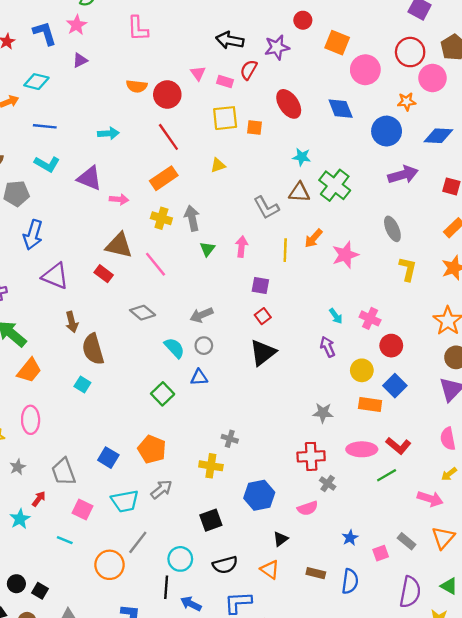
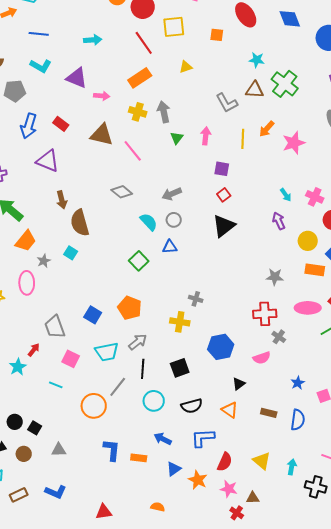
yellow square: (225, 118) -> (174, 27), moved
red rectangle: (104, 274) -> (61, 124), moved
gray star: (18, 467) -> (44, 261), moved
black line: (166, 587) -> (143, 369), moved

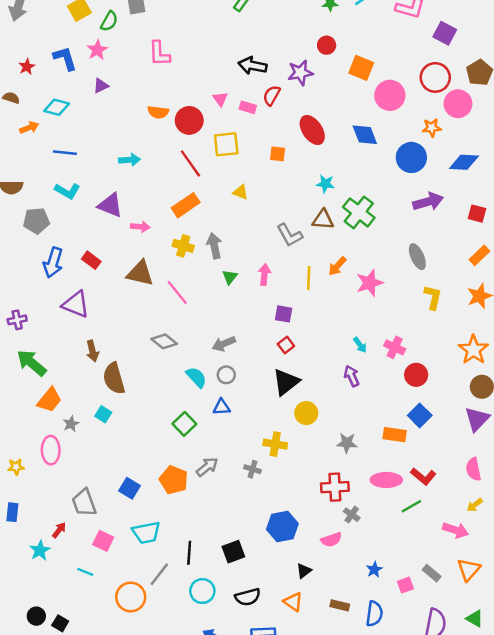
yellow triangle: (186, 67) -> (241, 192), turned 40
yellow circle: (308, 241) -> (306, 413), moved
yellow cross: (180, 322) -> (275, 444), moved
gray arrow: (138, 342) -> (207, 467), moved

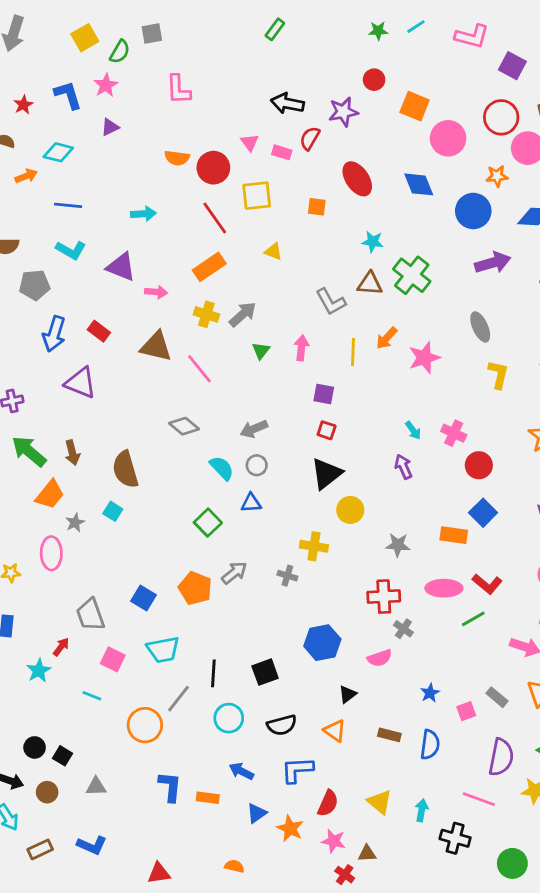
gray arrow: (214, 246) -> (243, 314), turned 60
red square: (286, 345) -> (327, 430), turned -35
brown arrow: (92, 351) -> (72, 453), moved

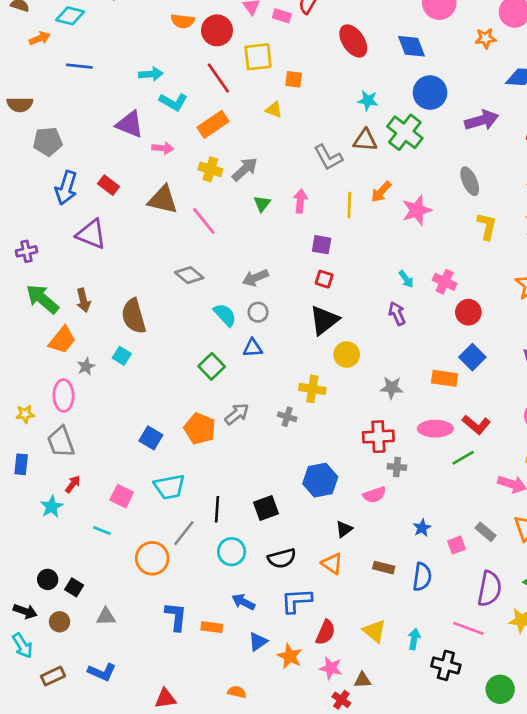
orange square: (317, 207) -> (294, 79), moved
blue circle: (473, 211) -> (430, 93), moved
cyan L-shape: (71, 250) -> (173, 102), moved
gray trapezoid: (90, 615) -> (61, 442), moved
gray cross: (403, 629) -> (397, 467), turned -30

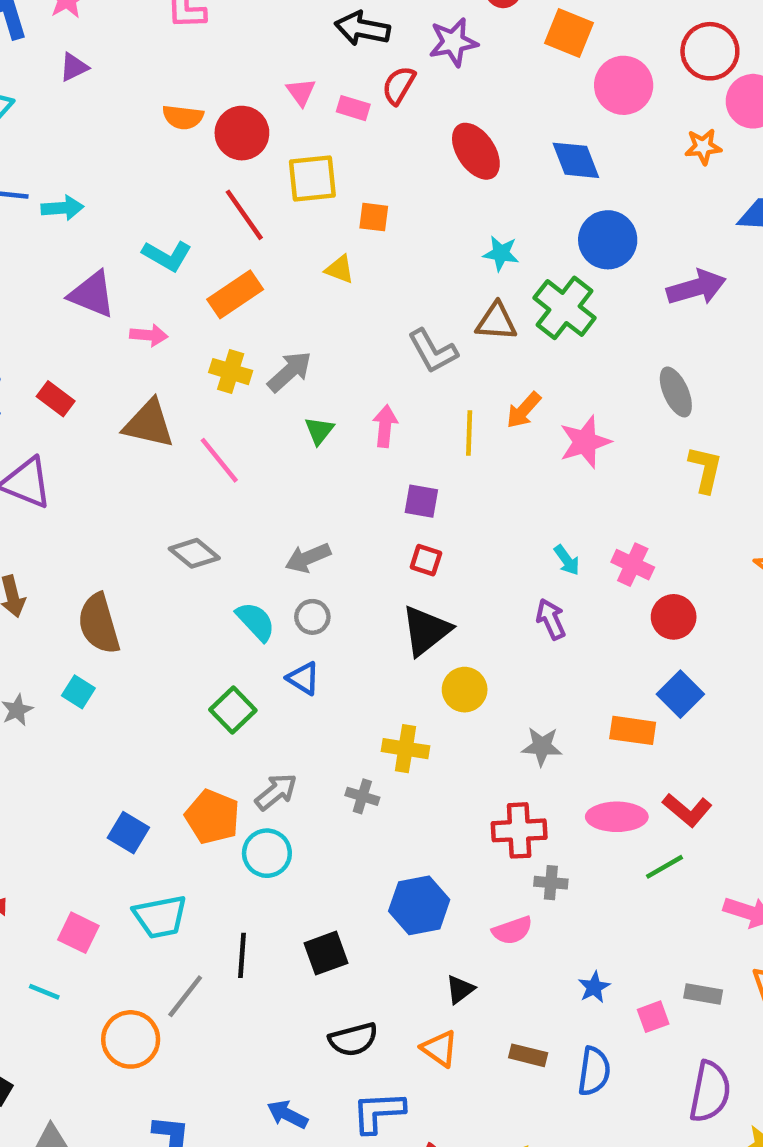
cyan arrow: (151, 74) -> (62, 208), moved
blue triangle: (253, 348) -> (303, 678), turned 36
gray rectangle: (486, 532) -> (703, 994), turned -30
cyan circle: (232, 552) -> (267, 853), moved

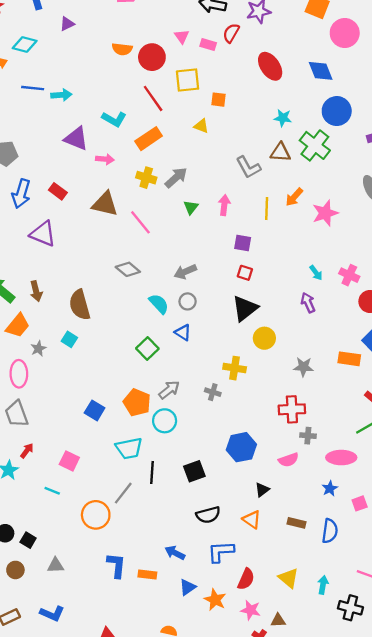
pink ellipse: (617, 817) -> (341, 458), moved
cyan trapezoid: (160, 917) -> (129, 448), moved

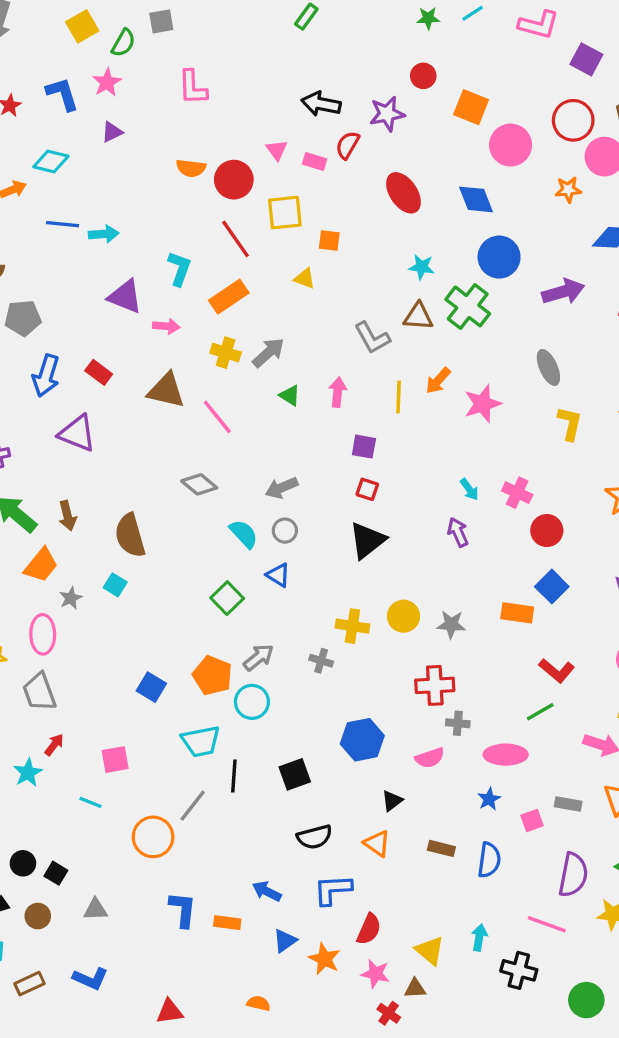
cyan L-shape: (114, 119) -> (179, 269), turned -100
green triangle: (191, 207) -> (290, 395), turned -35
yellow circle: (264, 338) -> (403, 616), moved
pink square: (69, 461) -> (115, 760), turned -36
yellow triangle: (288, 578) -> (430, 951), moved

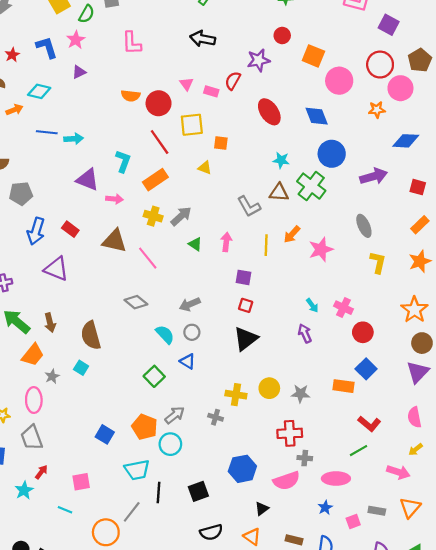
black arrow: (321, 104) -> (203, 39), moved
pink semicircle: (430, 758) -> (286, 481), size x1.4

